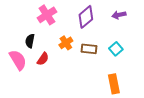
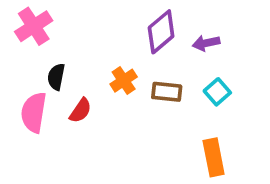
pink cross: (47, 15) -> (34, 26), moved
purple arrow: (119, 15) -> (206, 43), moved
pink semicircle: (18, 60) -> (34, 112), turned -140

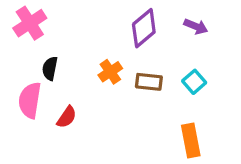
purple arrow: (206, 43) -> (196, 26), moved, turned -145
red semicircle: (81, 111) -> (67, 117), moved

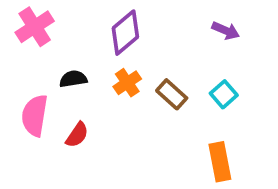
purple diamond: (144, 28) -> (125, 33), moved
black semicircle: (50, 68) -> (73, 79), moved, turned 70
brown rectangle: (149, 82) -> (172, 94), turned 36

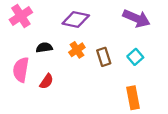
purple arrow: (226, 31) -> (136, 18), size x1.6
purple diamond: (125, 33) -> (76, 19), turned 52
brown rectangle: (172, 94) -> (104, 57), turned 30

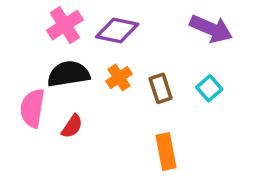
pink cross: (21, 16) -> (65, 25), moved
black semicircle: (44, 48) -> (68, 74), size x1.6
orange rectangle: (133, 98) -> (166, 151), moved

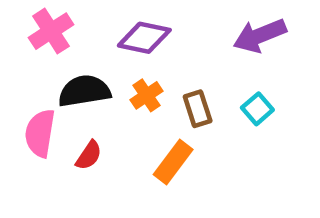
pink cross: (65, 25) -> (51, 31), moved
purple arrow: (211, 29) -> (260, 36), turned 135
orange rectangle: (166, 151) -> (173, 162), moved, turned 48

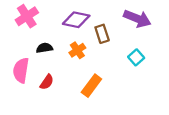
purple arrow: (260, 36) -> (137, 19), turned -136
black semicircle: (84, 91) -> (44, 48), size x0.6
brown rectangle: (198, 109) -> (102, 34), moved

